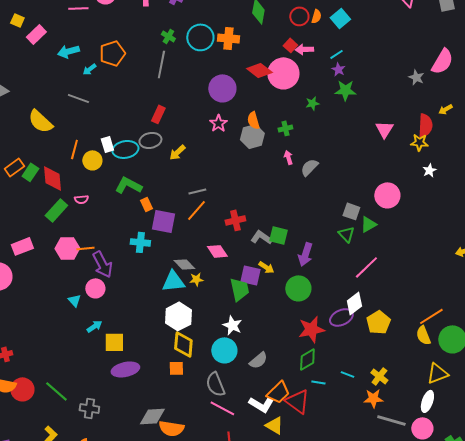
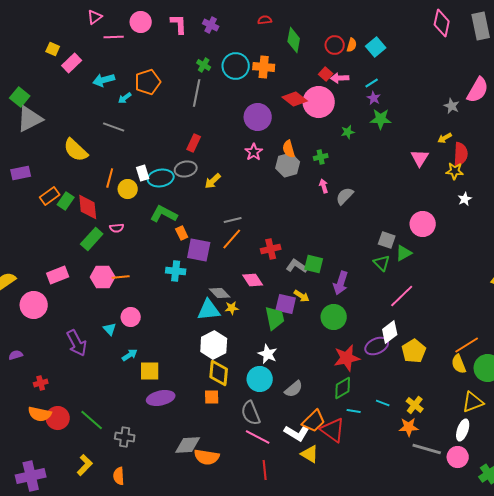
yellow arrow: (445, 109) -> (445, 138), moved
purple arrow: (102, 264) -> (77, 343), moved

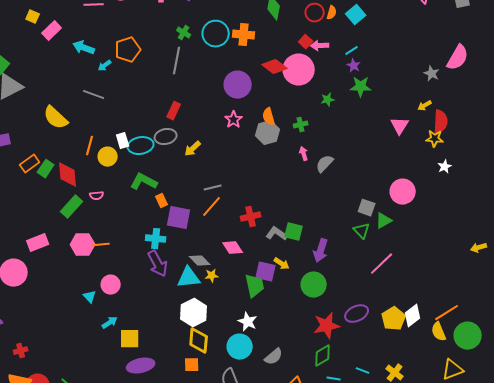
cyan arrow: (104, 80) -> (84, 48), turned 35
white diamond: (390, 332) -> (413, 316), moved
purple arrow: (77, 343) -> (158, 264), moved

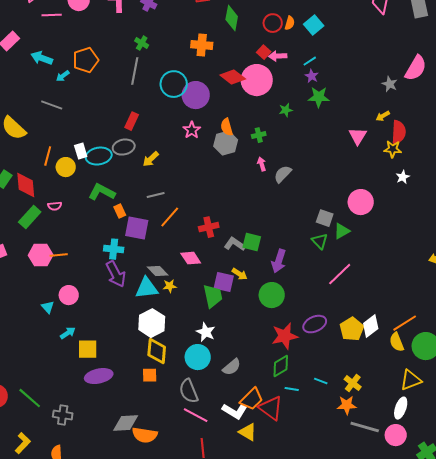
cyan circle: (216, 34) -> (174, 84), moved
gray line: (213, 188) -> (156, 195), moved

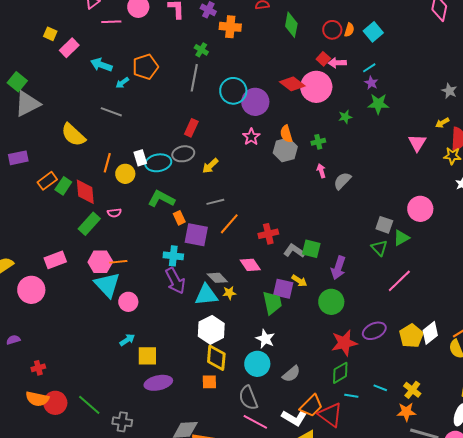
orange cross: (202, 45) -> (230, 27), moved
cyan triangle: (48, 307) -> (107, 285), moved, size x2.0

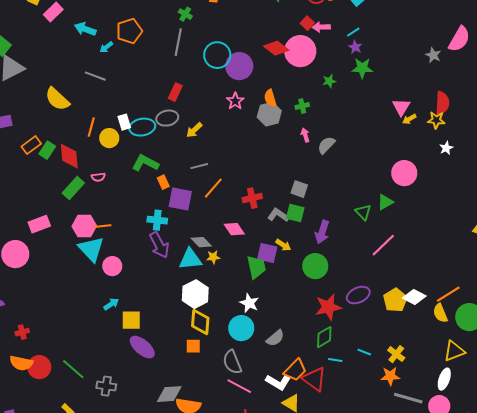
yellow arrow: (442, 123) -> (409, 119), moved
gray square: (384, 225) -> (299, 189), moved
white diamond: (430, 333) -> (414, 297), turned 65
purple ellipse: (158, 383) -> (142, 347), turned 52

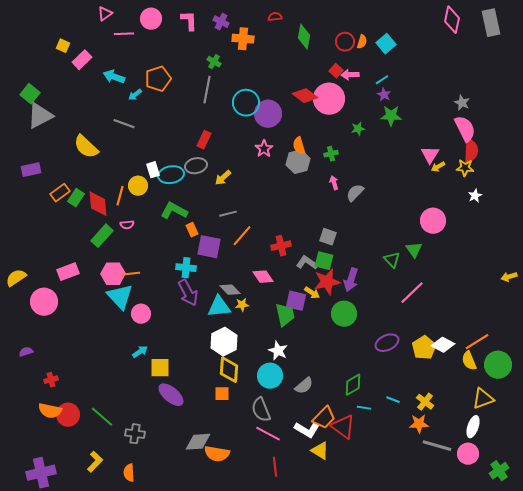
pink semicircle: (459, 39) -> (465, 129), moved, turned -56
orange line: (91, 127) -> (120, 196), moved
green triangle: (385, 202) -> (414, 250), turned -36
red star: (328, 307) -> (327, 282), moved

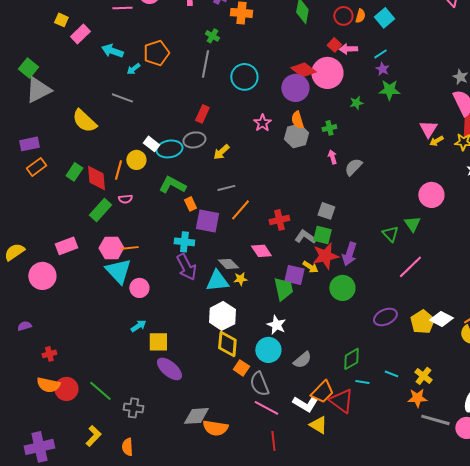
purple circle: (268, 114) -> (295, 88), moved
white rectangle: (153, 170) -> (151, 144), turned -35
orange rectangle: (60, 193) -> (36, 167), moved
orange square: (222, 394) -> (241, 368), moved, turned 35

